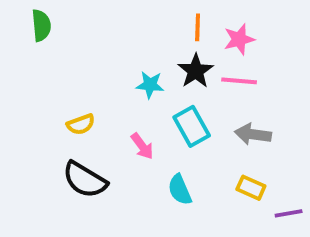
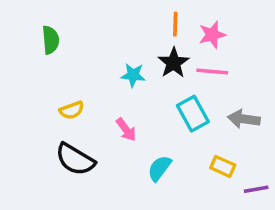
green semicircle: (41, 25) -> (51, 40), moved
cyan rectangle: (192, 126) -> (193, 114), moved
gray arrow: (253, 134) -> (244, 119), moved
cyan semicircle: (180, 190) -> (159, 168), turned 60

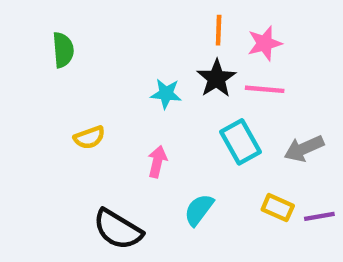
gray arrow: (244, 119) -> (304, 148), turned -32
pink arrow: (126, 130) -> (157, 162), turned -130
black semicircle: (75, 159) -> (118, 229), moved
purple line: (256, 189) -> (319, 216), moved

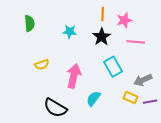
pink line: (265, 89) -> (136, 42), moved
cyan star: (166, 94) -> (70, 32), moved
gray arrow: (304, 148) -> (143, 80), moved
pink arrow: (157, 162) -> (74, 76), size x1.6

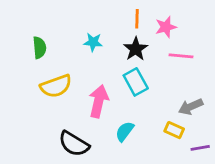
green semicircle: (30, 23) -> (39, 48), moved
yellow semicircle: (42, 65) -> (56, 86), size x1.6
cyan rectangle: (113, 67) -> (136, 82), moved
purple line: (150, 102) -> (200, 148), moved

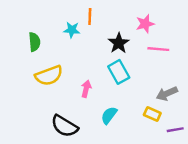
orange line: (137, 19) -> (90, 17), moved
cyan star: (93, 42) -> (72, 30), moved
pink arrow: (99, 101) -> (86, 89), size x0.6

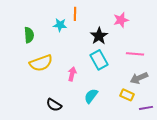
pink line: (158, 49) -> (135, 54), moved
black semicircle: (65, 126) -> (54, 105), size x0.7

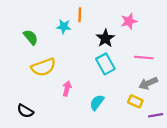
green semicircle: (29, 35) -> (31, 37), turned -35
pink arrow: (72, 74) -> (67, 89), moved
black semicircle: (54, 105) -> (25, 111), moved

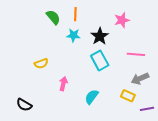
cyan star: (64, 27) -> (73, 35), moved
green semicircle: (31, 37) -> (53, 17), moved
yellow semicircle: (43, 67) -> (41, 63), size x0.6

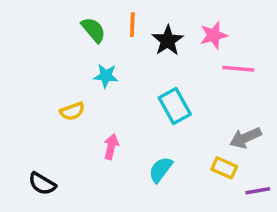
cyan star: (73, 35) -> (106, 76), moved
black star: (100, 36) -> (168, 41), moved
pink line: (136, 54) -> (238, 69), moved

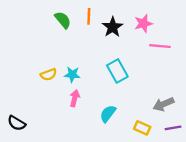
cyan star: (106, 76) -> (72, 75), moved
gray arrow: (245, 138) -> (164, 104), moved
yellow rectangle: (224, 168) -> (142, 128), moved
black semicircle: (42, 184) -> (17, 123), moved

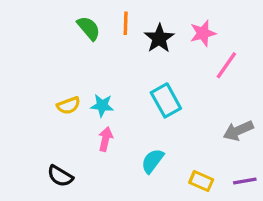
pink line: (160, 46) -> (226, 65), turned -60
gray arrow: (164, 104) -> (238, 131), moved
black semicircle: (17, 123) -> (60, 176), moved

